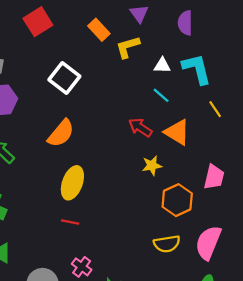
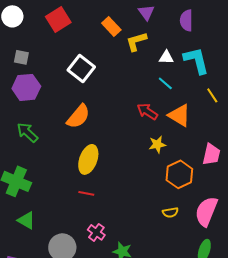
yellow semicircle: (167, 244) -> (170, 212), size x0.7

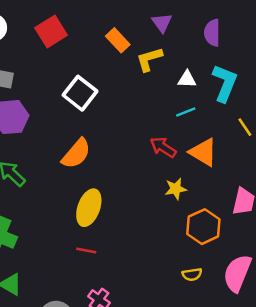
cyan L-shape: (196, 60) -> (225, 83), turned 36
cyan line: (165, 83) -> (186, 112), turned -63

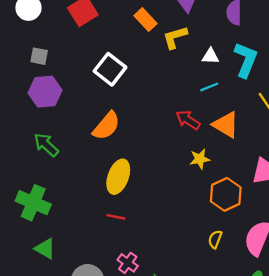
yellow semicircle: (192, 274) -> (215, 239), turned 120

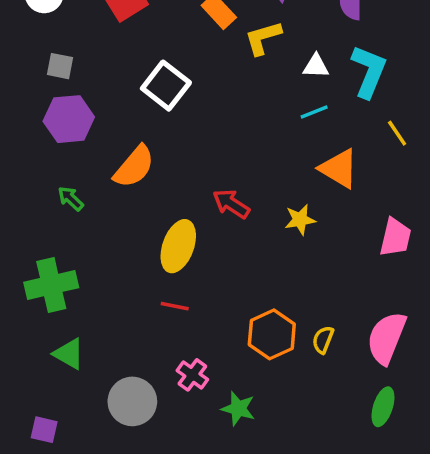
red arrow: (188, 120) -> (231, 204), moved
orange semicircle: (106, 126) -> (134, 167), moved
green arrow: (46, 145) -> (71, 198), size x0.7
orange hexagon: (226, 194) -> (272, 334), moved
green cross: (33, 203) -> (51, 285), turned -36

